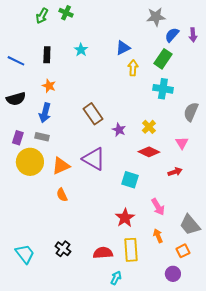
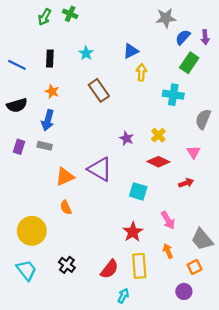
green rectangle: (163, 59) -> (189, 63), moved
brown rectangle: (93, 114) -> (99, 90), moved
yellow circle: (30, 162) -> (32, 231), moved
red semicircle: (103, 253) -> (109, 269), turned 132

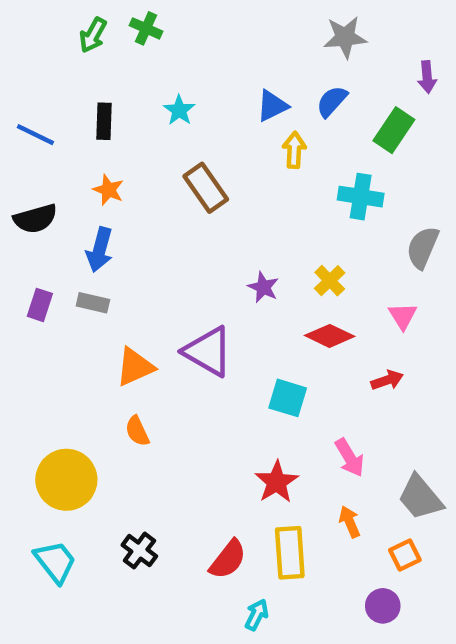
blue semicircle: (183, 37) -> (332, 101), moved

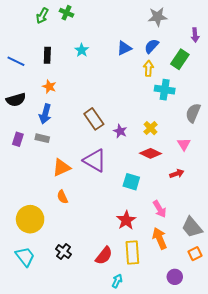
yellow arrow: (294, 150) -> (148, 68), moved
brown rectangle: (206, 188) -> (94, 119), moved
orange arrow: (350, 522) -> (160, 238), size x1.5
orange square: (405, 555) -> (195, 254), moved

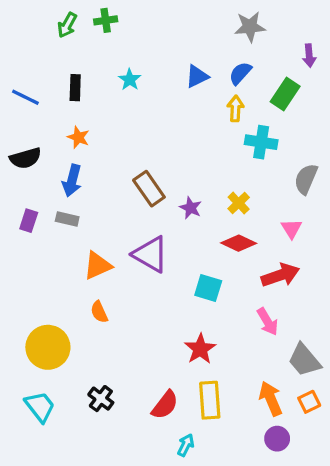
green cross: (67, 13) -> (106, 20), turned -32
red arrow: (177, 174) -> (280, 275), size x1.6
pink arrow: (160, 209) -> (267, 322), moved
orange arrow: (160, 238) -> (271, 399), moved

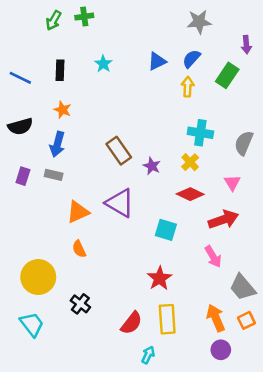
cyan cross: (261, 142) -> (200, 133), moved
black cross: (101, 399) -> (80, 304), moved

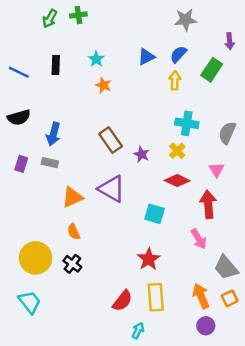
orange star: (62, 110) -> (103, 85), moved
red arrow: (223, 220) -> (208, 204), turned -76
black cross: (80, 304) -> (72, 264), moved

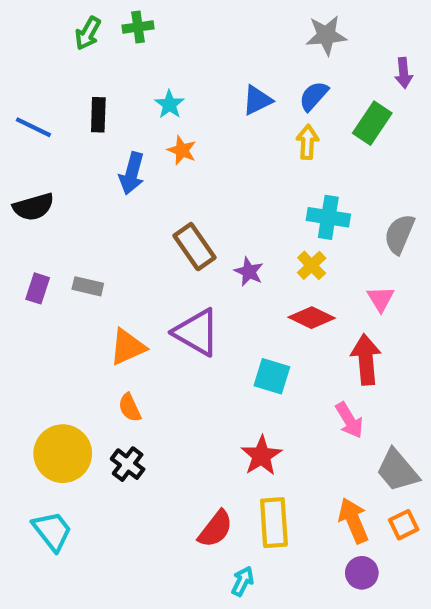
blue arrow: (53, 134) -> (132, 173), moved

